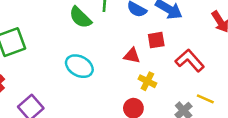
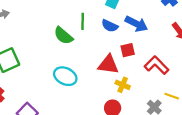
red triangle: (132, 56) -> (108, 64), size x1.5

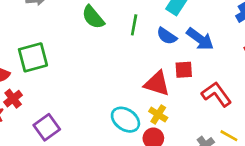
green semicircle: (63, 36) -> (93, 17), moved
cyan ellipse: (65, 76) -> (125, 120), moved
yellow cross: (123, 85) -> (158, 115), moved

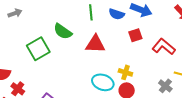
green semicircle: (93, 17) -> (63, 31), moved
green square: (33, 57) -> (38, 49), moved
red triangle: (157, 83) -> (95, 44), moved

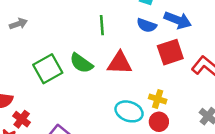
green line: (91, 12) -> (102, 25), moved
green semicircle: (63, 31) -> (81, 63), moved
red square: (135, 35) -> (170, 52), size x1.5

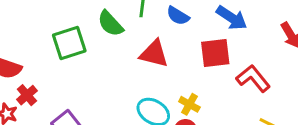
blue semicircle: (147, 25) -> (178, 16), moved
green semicircle: (81, 63) -> (110, 24), moved

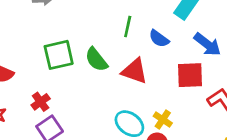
green semicircle: (110, 24) -> (96, 60), moved
red cross: (27, 95) -> (41, 102), moved

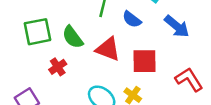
red square: (190, 75) -> (145, 61), moved
red cross: (41, 102) -> (58, 67), moved

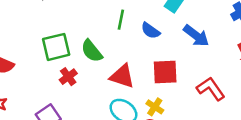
red triangle: (108, 49) -> (122, 76), moved
red cross: (58, 67) -> (68, 77), moved

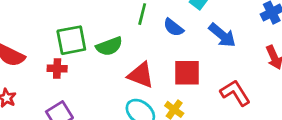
green semicircle: (92, 51) -> (109, 46), turned -75
red cross: (68, 77) -> (57, 68), moved, turned 36

